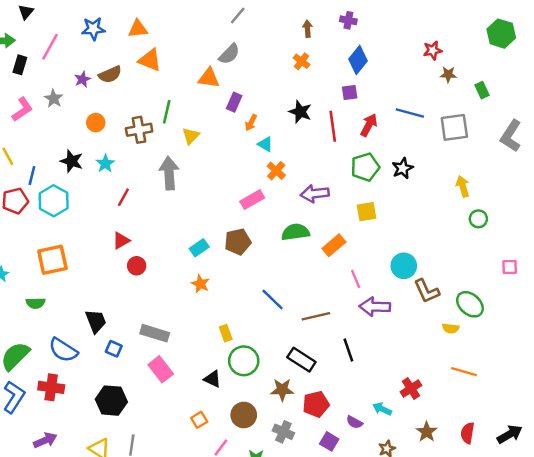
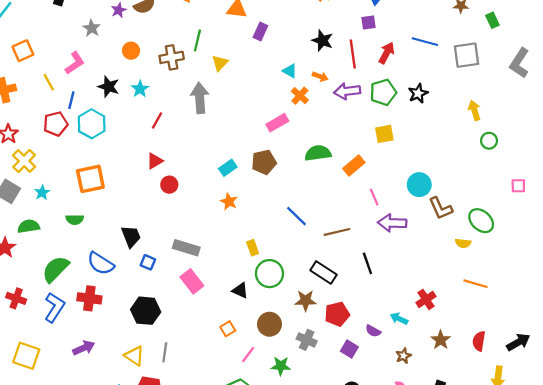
pink L-shape: (22, 109) -> (75, 63), moved
orange arrow: (251, 123) -> (320, 77), moved, turned -98
purple arrow: (315, 194) -> (347, 91), moved

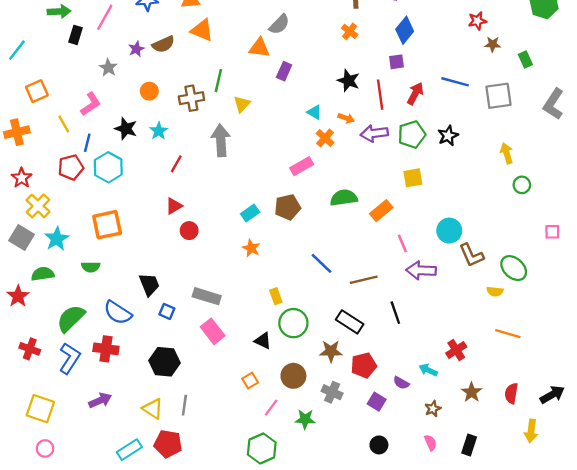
cyan star: (42, 192) -> (57, 239), size x1.5

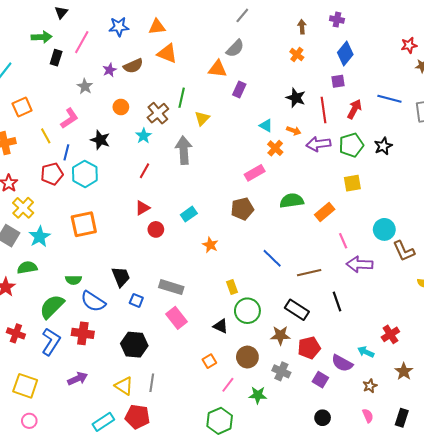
brown cross: (191, 98) -> (158, 113), turned -30
cyan star: (159, 131) -> (144, 136), moved
cyan rectangle: (250, 213) -> (189, 214), moved
green semicircle: (91, 267) -> (74, 280), moved
purple semicircle: (401, 383) -> (342, 363), size x1.5

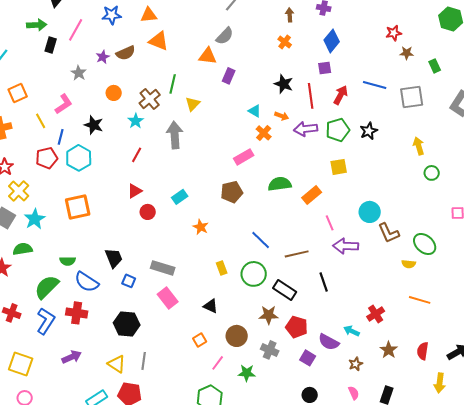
green circle: (247, 311) -> (254, 274), moved
red pentagon: (309, 348) -> (297, 327), turned 30

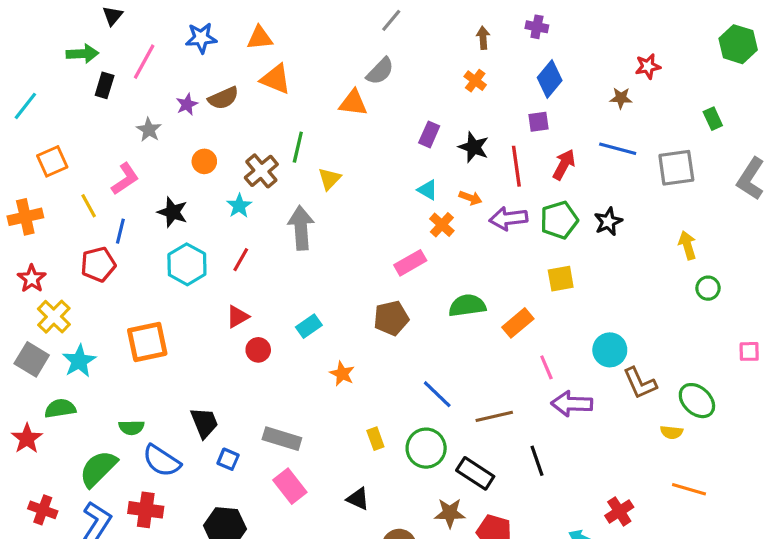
brown star: (407, 53) -> (621, 98), moved
purple rectangle: (229, 76) -> (429, 134), moved
cyan hexagon: (79, 158) -> (187, 264), moved

